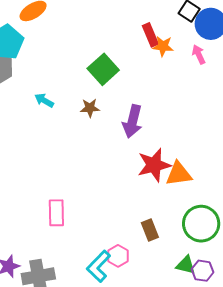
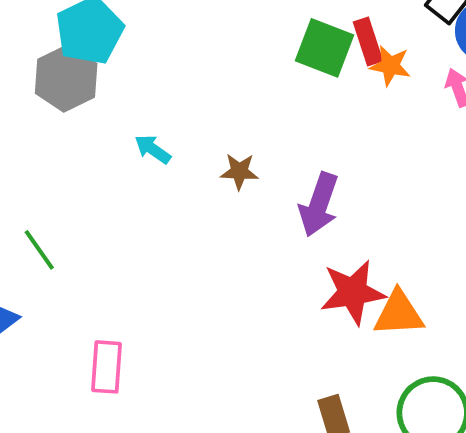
green square: (103, 69) -> (324, 48), moved, turned -32
pink rectangle: (56, 213) -> (107, 367), moved

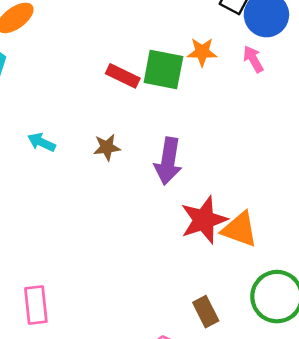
red rectangle: (368, 42) -> (123, 76), moved, turned -36
green square: (324, 48) -> (163, 70), moved
orange triangle: (399, 313) -> (240, 229), turned 33

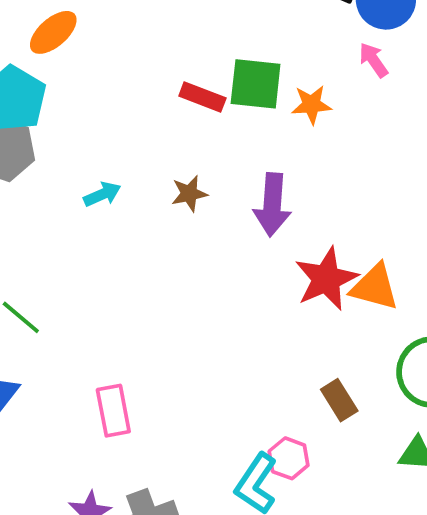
orange star: (202, 52) -> (311, 105), moved
cyan arrow: (42, 142) -> (102, 194), turned 136

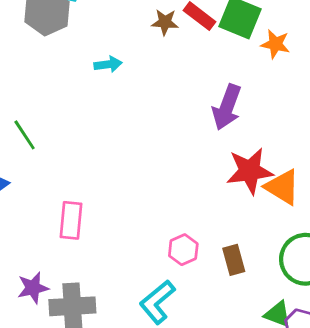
brown star: (189, 194) -> (165, 22), moved
pink hexagon: (289, 458) -> (183, 250), moved

